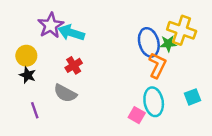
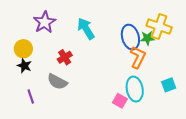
cyan arrow: (71, 33) -> (86, 29), moved, turned 40

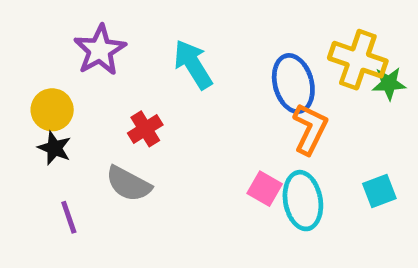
green star: (147, 38) -> (389, 84), moved
pink square: (120, 101) -> (265, 189), moved

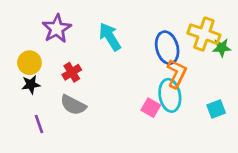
red cross: (145, 129) -> (72, 72), moved
black star: (54, 148) -> (31, 84), turned -30
cyan ellipse: (303, 201) -> (170, 95), moved

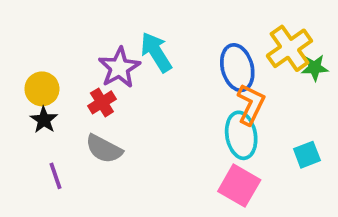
purple star: (57, 29) -> (119, 68), moved
yellow cross: (204, 34) -> (289, 48), turned 36
black star: (31, 84) -> (44, 120), turned -30
pink square: (151, 108) -> (239, 186), moved, size x1.5

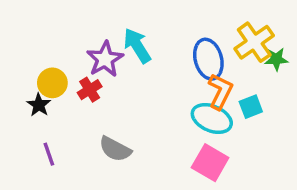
yellow circle: (42, 89) -> (52, 83), moved
cyan ellipse: (241, 135) -> (212, 119), turned -57
gray semicircle: (104, 149) -> (115, 149), moved
cyan square: (307, 155) -> (251, 107), moved

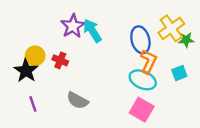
purple star: (105, 59) -> (73, 26), moved
red cross: (90, 90) -> (60, 60), turned -35
black star: (39, 105) -> (26, 71), size x1.5
cyan square: (251, 107) -> (179, 73), moved

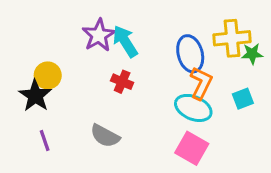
yellow cross: (171, 28) -> (232, 38), turned 30
red cross: (60, 60) -> (122, 82), moved

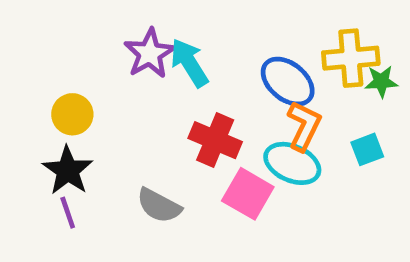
blue ellipse: (190, 54) -> (288, 82), turned -36
red cross: (122, 82) -> (215, 140), moved, size x1.5
black star: (35, 96) -> (68, 170), moved
pink square: (192, 148) -> (248, 194), moved

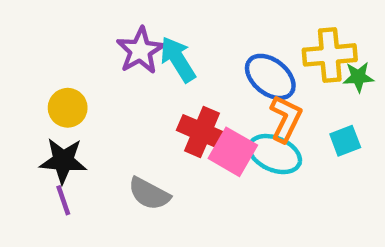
black star: (68, 170) -> (63, 161), turned -30
pink square: (248, 194) -> (233, 152), moved

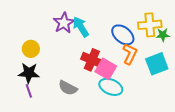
cyan square: (345, 141) -> (157, 64), size x1.6
cyan ellipse: (275, 154) -> (111, 87), moved

